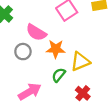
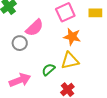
pink semicircle: (36, 32) -> (35, 28), turned -84
orange star: (56, 49) -> (72, 37), moved

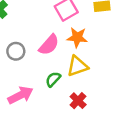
pink semicircle: (35, 28) -> (49, 45), moved

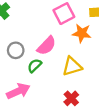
orange star: (77, 37) -> (82, 33), moved
green semicircle: (53, 79) -> (35, 66), moved

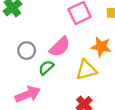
orange star: (82, 33) -> (101, 47), moved

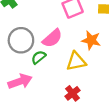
gray circle: (27, 51) -> (21, 40), size x1.5

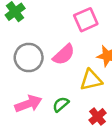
green semicircle: (39, 57) -> (61, 104), moved
red cross: (73, 93) -> (98, 117), moved

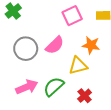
green semicircle: (61, 104) -> (54, 87), size x1.5

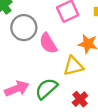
pink semicircle: (55, 45) -> (48, 43), turned 102
gray circle: (26, 49) -> (24, 28), moved

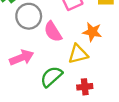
pink arrow: (17, 89) -> (22, 58), moved
red cross: (80, 99) -> (85, 87), turned 35

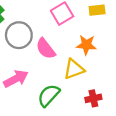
red cross: (85, 87) -> (93, 98), moved

